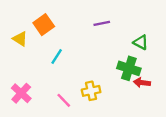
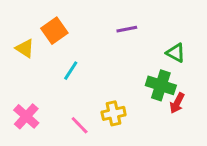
red arrow: (142, 83) -> (177, 103), turned -70

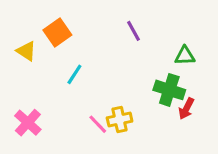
purple line: (127, 29) -> (134, 31), turned 72
green triangle: (176, 53) -> (185, 56), turned -30
pink line: (80, 125) -> (98, 124), moved

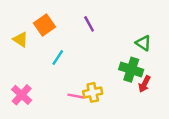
purple line: (134, 31) -> (89, 24), moved
green triangle: (185, 56) -> (143, 43), turned 35
pink line: (98, 124) -> (76, 96), turned -35

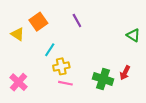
green triangle: (143, 43) -> (133, 35), moved
green cross: (131, 70) -> (103, 79), moved
yellow cross: (93, 92) -> (61, 66), moved

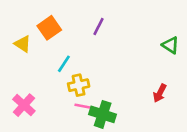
purple line: (77, 21) -> (99, 27), turned 56
green cross: (103, 79) -> (103, 114), moved

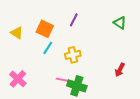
orange square: (49, 28) -> (45, 29), moved, turned -30
green triangle: (170, 45) -> (120, 23), moved
yellow cross: (79, 85) -> (73, 55), moved

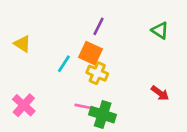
orange square: (45, 29) -> (91, 53), moved
yellow cross: (73, 55) -> (97, 73), turned 35
red arrow: (120, 70) -> (160, 93), turned -80

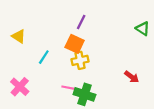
green triangle: (160, 30) -> (143, 29), moved
cyan line: (64, 64) -> (44, 57), moved
yellow cross: (97, 73) -> (80, 60), turned -35

